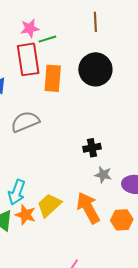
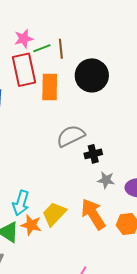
brown line: (95, 22) -> (61, 49), moved
gray semicircle: (25, 122) -> (71, 136), moved

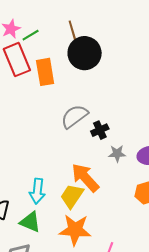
brown line: (61, 49) -> (72, 30), moved
orange arrow: (93, 214) -> (85, 178), moved
orange star: (31, 225) -> (75, 230), moved, size x1.5

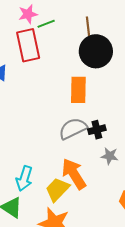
orange rectangle: (45, 72) -> (78, 90), moved
gray semicircle: (74, 116) -> (73, 129), moved

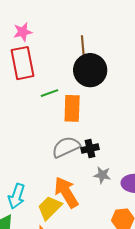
green line: (46, 24) -> (50, 93), moved

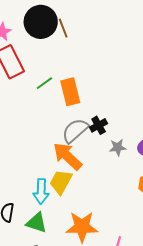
black circle: (90, 70) -> (41, 22), moved
orange arrow: (66, 192) -> (67, 156), moved
yellow trapezoid: (50, 208) -> (61, 182), moved

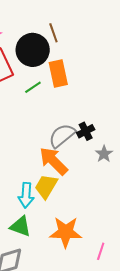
black circle: (41, 22) -> (33, 50), moved
orange rectangle: (70, 92) -> (58, 74), moved
gray star: (118, 147) -> (104, 154), turned -30

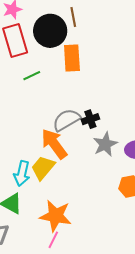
green line: (33, 87) -> (32, 76), moved
gray star: (104, 154) -> (105, 144), size x1.4
pink line: (101, 251) -> (53, 240), moved

